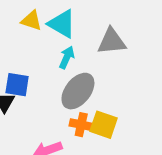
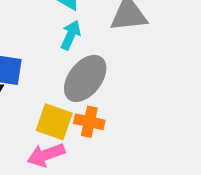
yellow square: (104, 125) -> (54, 122), moved

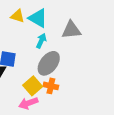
yellow square: (54, 122) -> (33, 86), turned 30

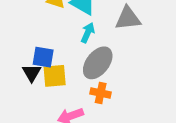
yellow square: (33, 86) -> (55, 76), moved, turned 36

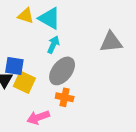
gray triangle: (128, 18) -> (111, 42), moved
yellow square: (55, 76) -> (24, 82), turned 30

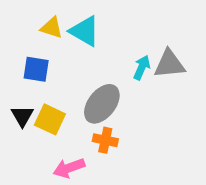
cyan arrow: (53, 45) -> (142, 68), moved
blue square: (14, 66) -> (36, 69), moved

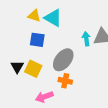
cyan arrow: (142, 68) -> (86, 39), turned -32
blue square: (36, 69) -> (37, 40), moved

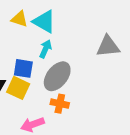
cyan arrow: (86, 39) -> (45, 49), moved, turned 32
blue square: (37, 40) -> (23, 68), moved

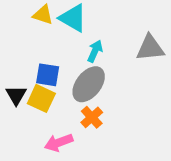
cyan arrow: (45, 49) -> (95, 51), moved
orange cross: (60, 104) -> (92, 117), turned 36

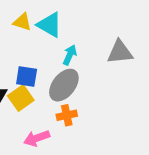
yellow square: (41, 98) -> (21, 98), turned 30
orange cross: (92, 117) -> (67, 115), turned 30

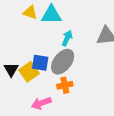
cyan triangle: (50, 25) -> (51, 15), turned -30
blue square: (27, 76) -> (40, 63), moved

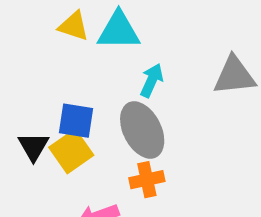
gray ellipse: (63, 62) -> (142, 130), turned -65
blue square: (40, 63) -> (76, 121), moved

